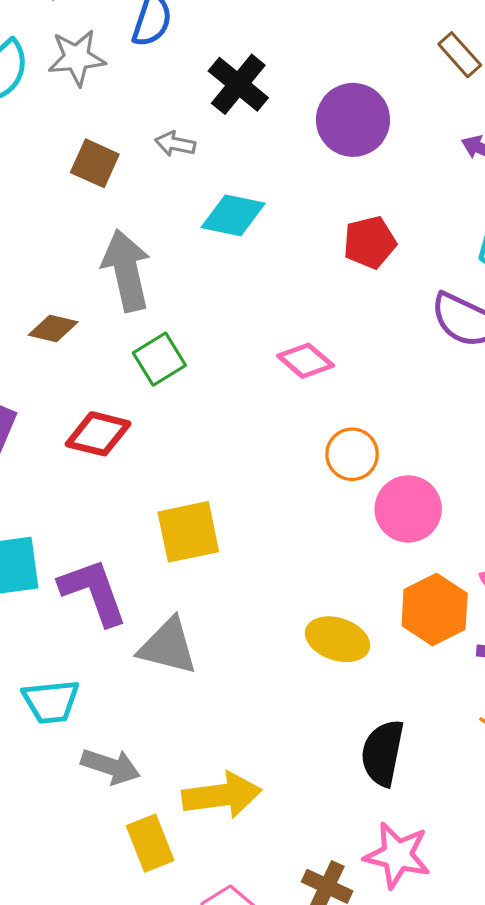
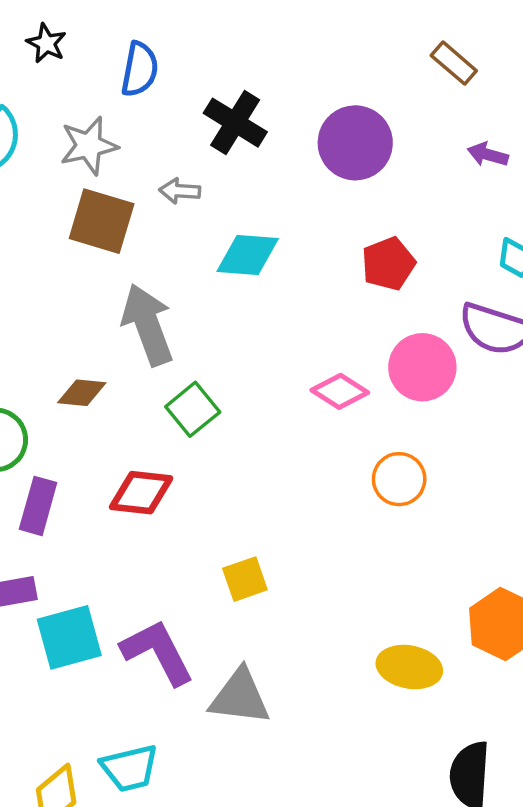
gray star: (77, 58) -> (89, 146), moved
brown square: (95, 163) -> (102, 221), size x1.4
pink circle: (408, 509) -> (422, 367), moved
yellow square: (188, 532) -> (245, 579), size x0.7

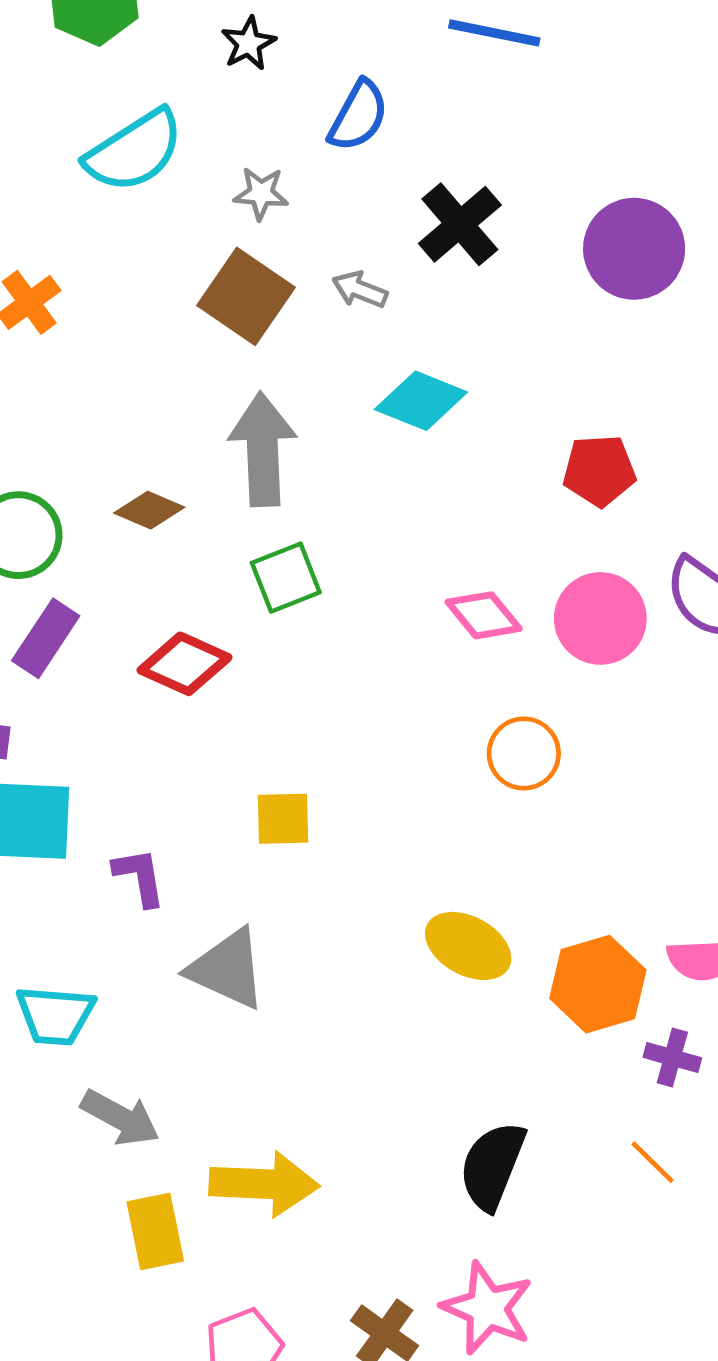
purple circle: (355, 143) -> (634, 249), moved
gray star: (89, 146) -> (261, 193), size x0.7
purple L-shape: (157, 652) -> (140, 877), size x0.6
yellow ellipse: (409, 667) -> (468, 946), moved

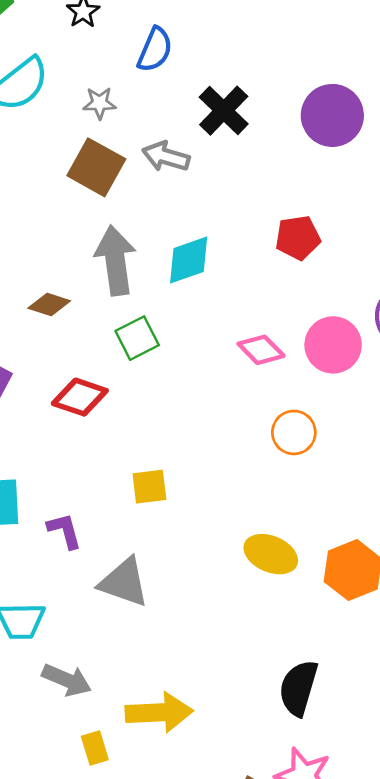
gray arrow: (360, 290) -> (166, 157), size x1.4
cyan diamond: (421, 401) -> (189, 260), moved, turned -36
red pentagon: (599, 470) -> (298, 238), moved
yellow rectangle: (155, 1231) -> (95, 748), size x0.7

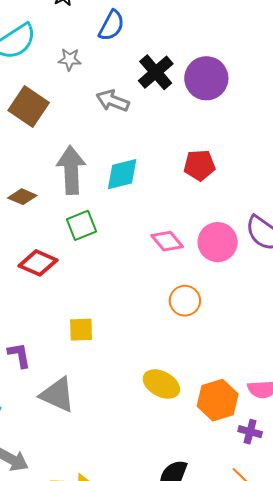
purple circle: (332, 115) -> (206, 78), moved
brown square: (96, 167) -> (29, 107), moved

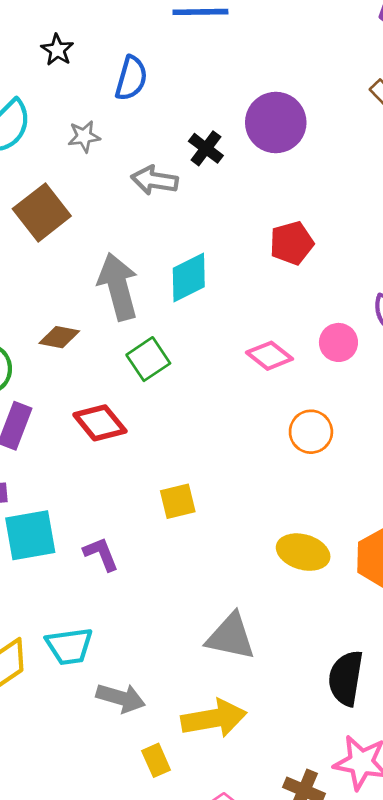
black cross: (156, 72) -> (206, 148), moved, size x0.7
brown square: (29, 107) -> (42, 212), turned 30
pink circle: (218, 242) -> (338, 342), size x0.7
red diamond: (38, 263) -> (100, 423), turned 39
gray triangle: (57, 395) -> (231, 637), moved

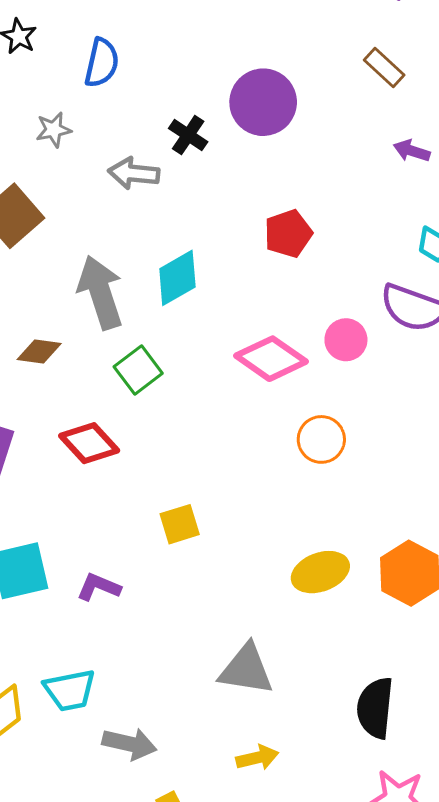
pink diamond: (269, 356) -> (271, 359), size x1.4
yellow ellipse: (303, 552) -> (320, 572), turned -33
purple L-shape: (101, 554) -> (99, 587), turned -42
yellow arrow: (214, 718) -> (257, 758), moved, size x0.6

